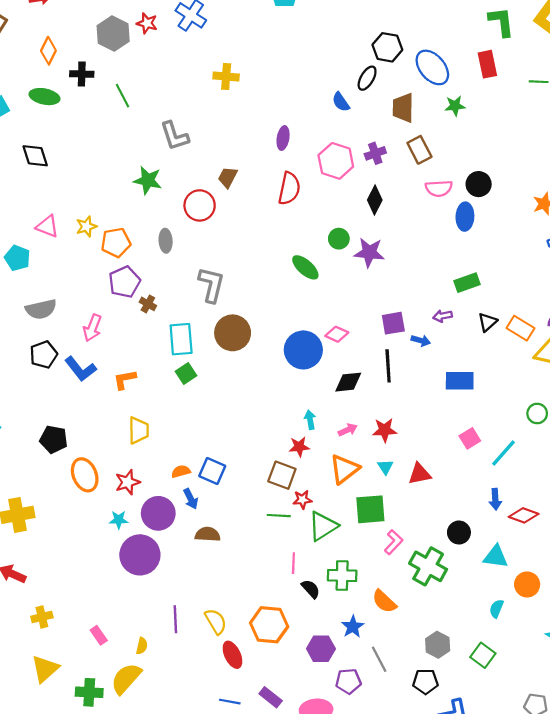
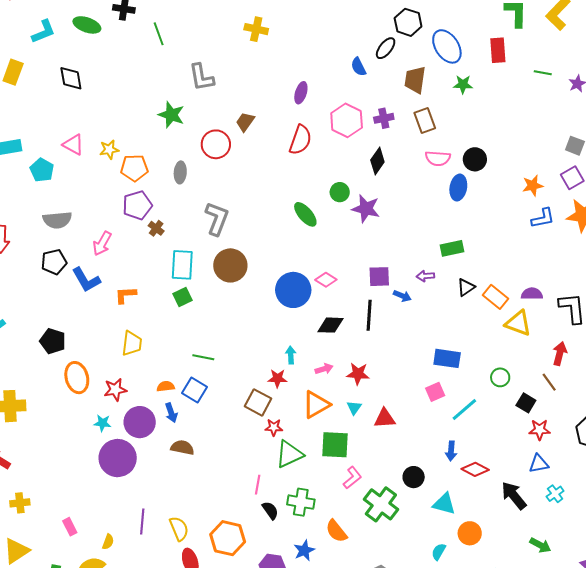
blue rectangle: (460, 381) -> (447, 358), moved
green line: (279, 516) -> (203, 357), moved

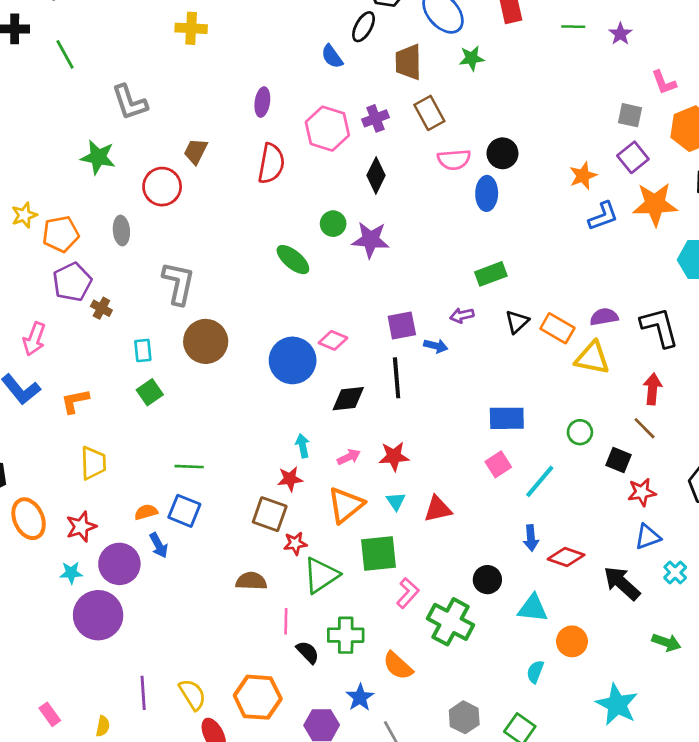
cyan rectangle: (182, 265) -> (143, 350), size x0.6
brown semicircle: (182, 447) -> (251, 581), moved

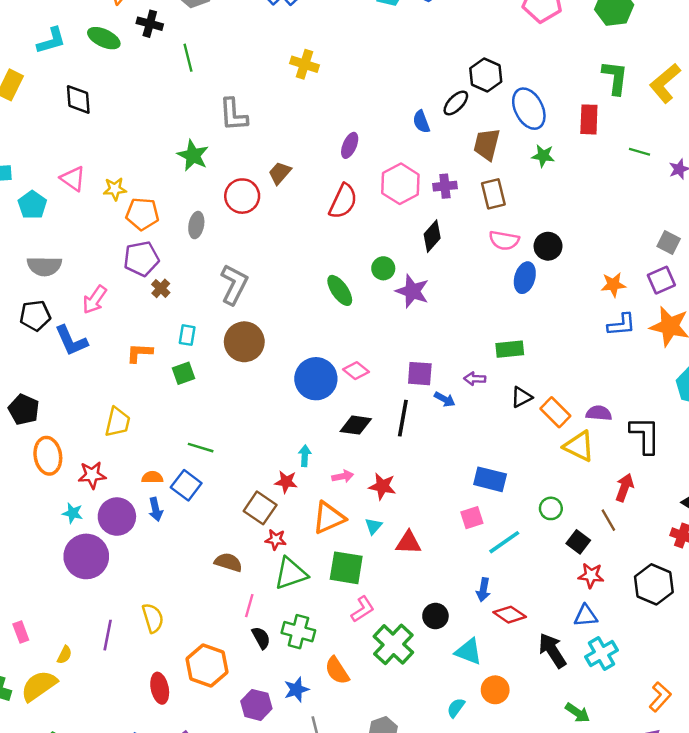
orange L-shape: (75, 401) -> (139, 353), moved
cyan cross: (675, 572) -> (602, 654), size x1.5
yellow semicircle: (192, 695) -> (153, 618), moved

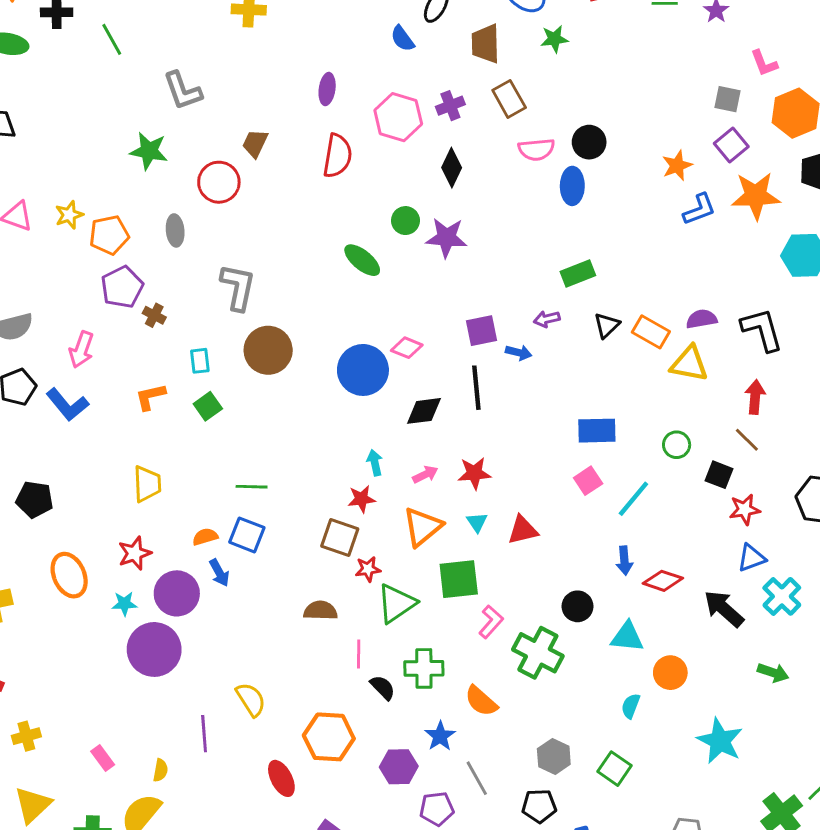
orange ellipse: (48, 456) -> (69, 575), moved

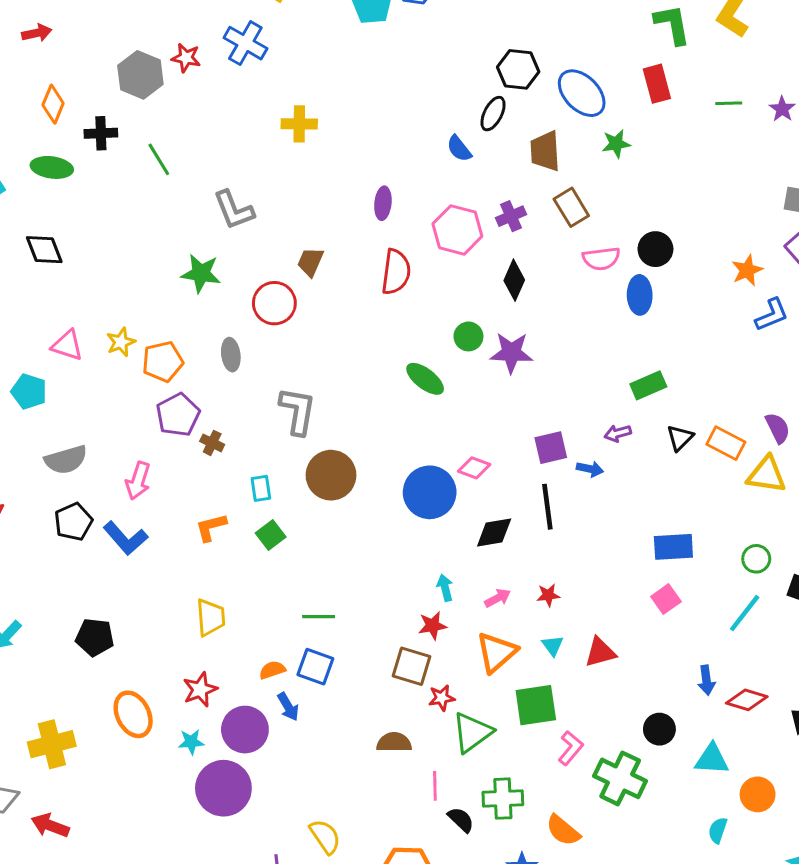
purple semicircle: (702, 319) -> (778, 428), turned 76
red star: (474, 473) -> (548, 595), size x0.7
cyan line: (633, 499) -> (745, 613), moved

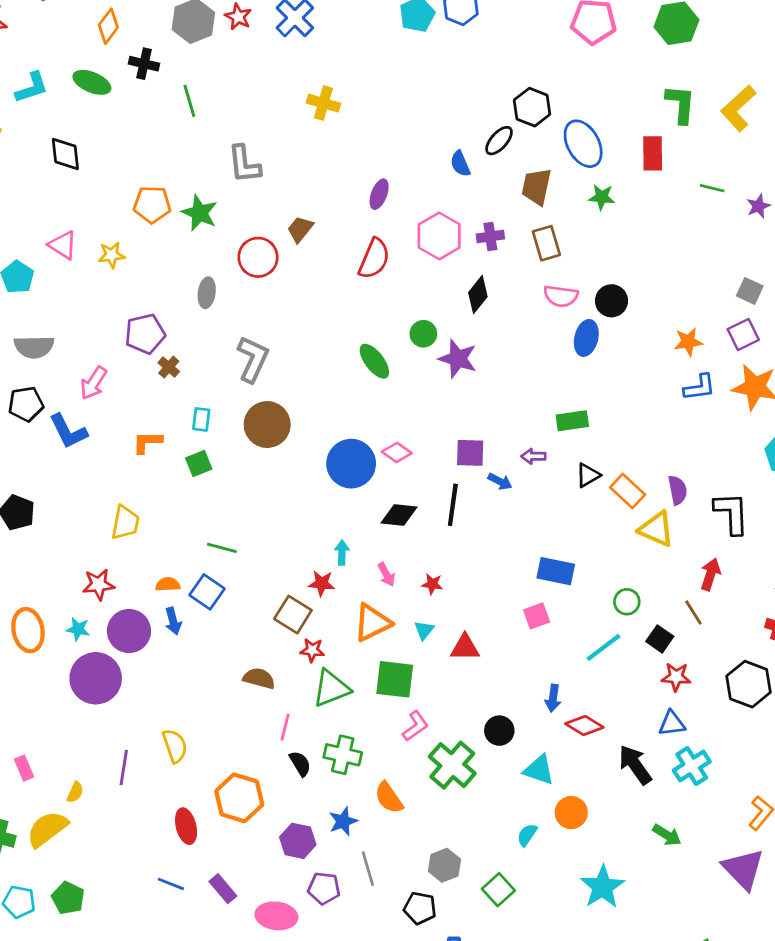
orange pentagon: (163, 362) -> (152, 204), moved
pink arrow: (498, 598) -> (386, 574), turned 75
orange ellipse: (133, 714) -> (28, 630), moved

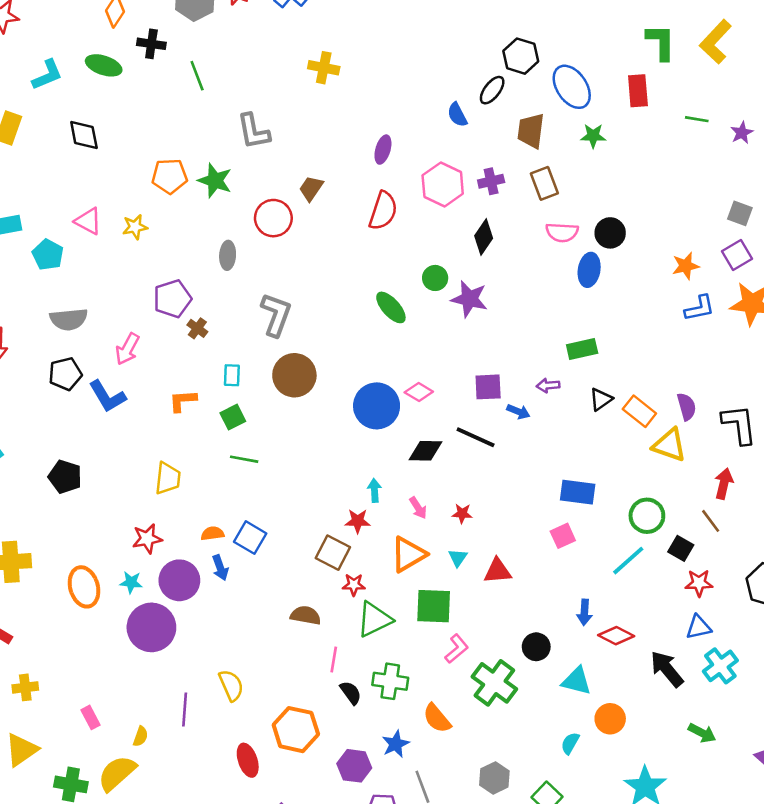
black line: (453, 505) -> (476, 437), turned -69
green line: (222, 548) -> (244, 459), moved
green circle: (627, 602) -> (647, 516), size x1.4

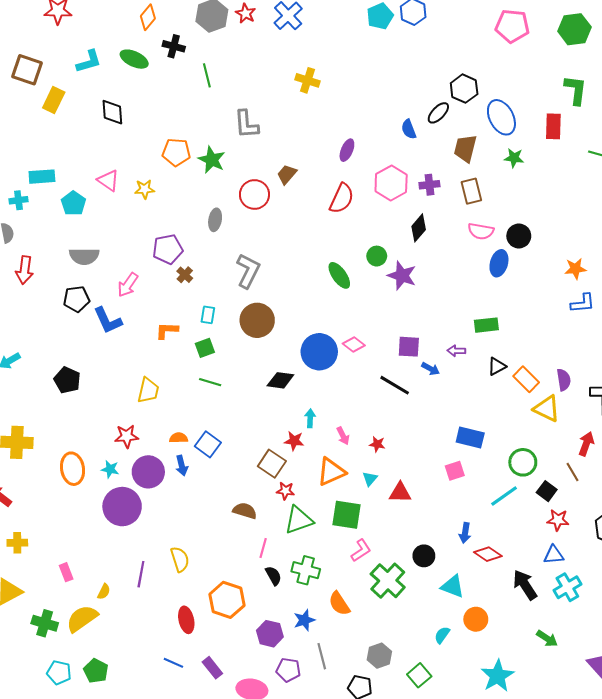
black diamond: (426, 451) -> (280, 380), moved

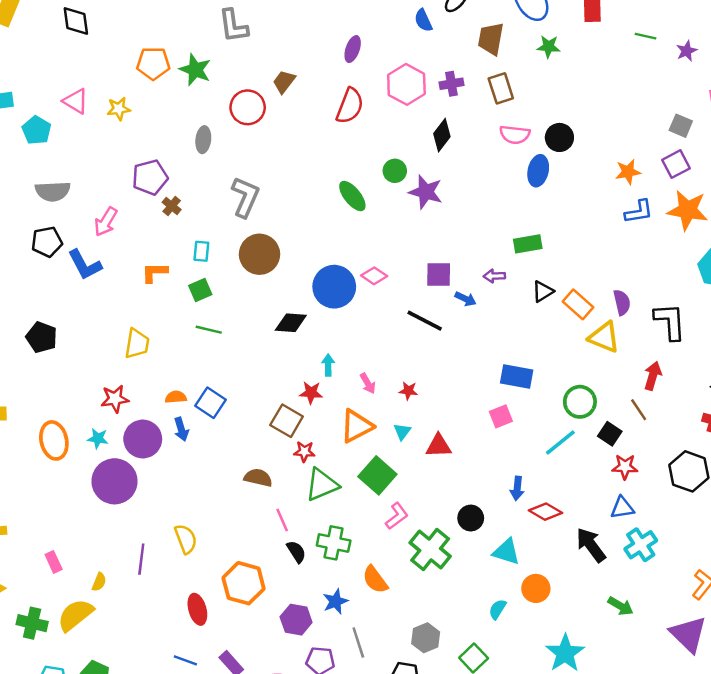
green square: (347, 515) -> (377, 475), turned 36
pink line: (263, 548) -> (282, 520), turned -36

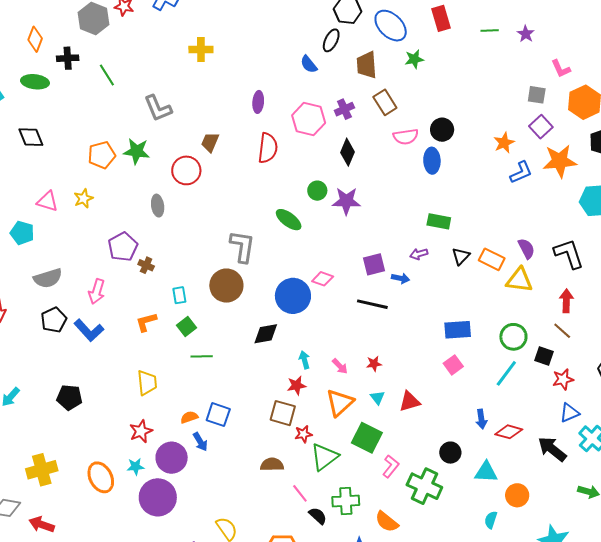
gray L-shape: (245, 197) -> (242, 246), moved
green rectangle: (528, 244) -> (439, 221), turned 35

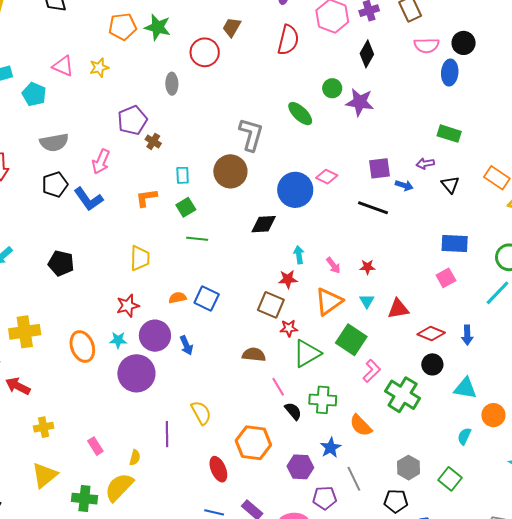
black triangle: (461, 256) -> (450, 185), moved, turned -30
red diamond: (509, 432) -> (431, 333), moved
blue arrow: (200, 442) -> (186, 345), moved

